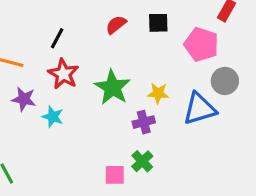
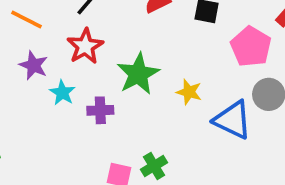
blue triangle: (199, 109) -> (233, 120), turned 30
purple cross: (144, 122) -> (100, 110), moved

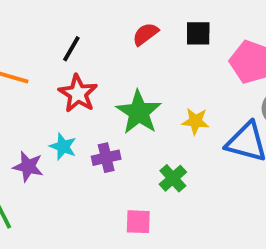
purple star: (33, 65) -> (28, 167), moved
green cross: (154, 166) -> (173, 178), moved

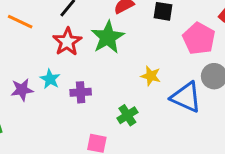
green star: (139, 112) -> (108, 37), moved
purple star: (28, 167) -> (22, 90), turned -30

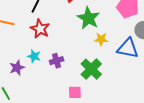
green star: (108, 37) -> (88, 18), moved
green cross: (127, 115) -> (91, 69), size x1.5

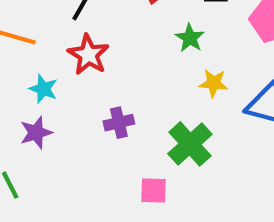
green star: (88, 18) -> (190, 38), size x0.6
cyan star: (34, 56) -> (43, 89), moved

